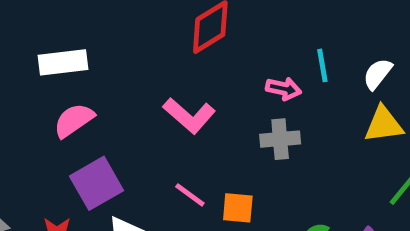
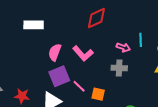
pink semicircle: (74, 120) -> (55, 52), moved, turned -42
purple square: (96, 183) -> (59, 76), moved

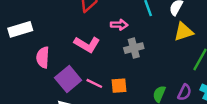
pink arrow: (123, 47) -> (119, 25), moved
pink semicircle: (55, 52) -> (43, 57), moved

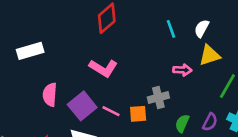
pink arrow: (119, 25) -> (182, 70), moved
gray cross: (134, 48) -> (158, 97), moved
pink semicircle: (43, 57) -> (50, 95), moved

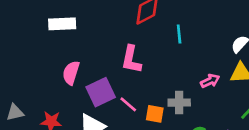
cyan line: (171, 29) -> (179, 34), moved
pink L-shape: (103, 68) -> (131, 59), turned 56
pink arrow: (182, 70) -> (210, 81), turned -42

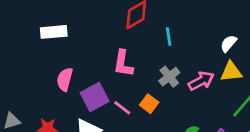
pink arrow: (210, 81) -> (201, 81), size x1.4
gray cross: (179, 103) -> (169, 77), moved, turned -35
orange square: (155, 114) -> (149, 104), moved, turned 30

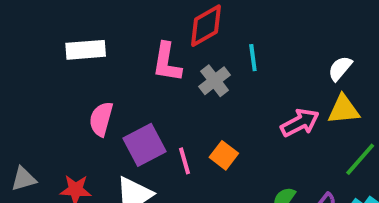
pink L-shape: (123, 64) -> (167, 62), moved
gray cross: (169, 77) -> (215, 81), moved
pink line: (122, 108) -> (185, 161), turned 36

